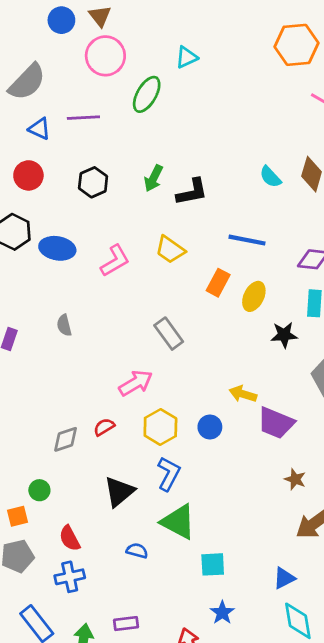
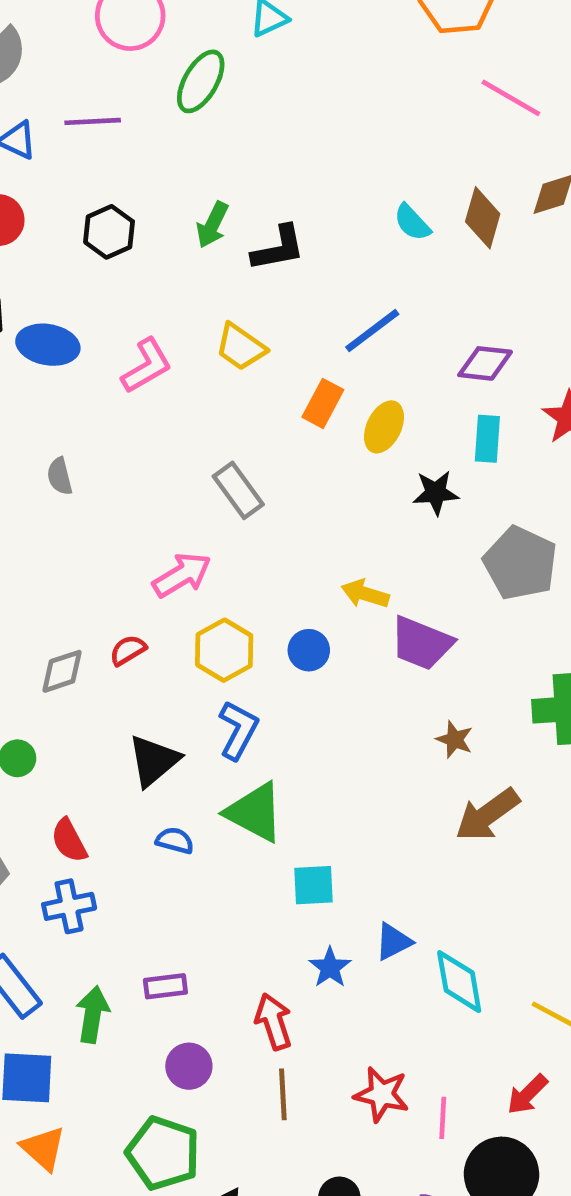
blue line: (247, 240) -> (372, 331), turned -48
blue semicircle: (137, 551) -> (175, 841), moved
blue triangle: (284, 578) -> (393, 942), moved

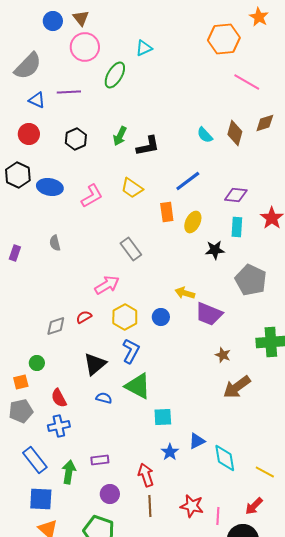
orange rectangle: (323, 403) -> (167, 212), turned -36

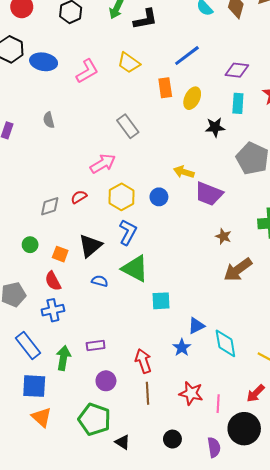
orange square: (21, 382) -> (60, 254), moved, turned 35
blue star: (170, 452) -> (182, 348), moved

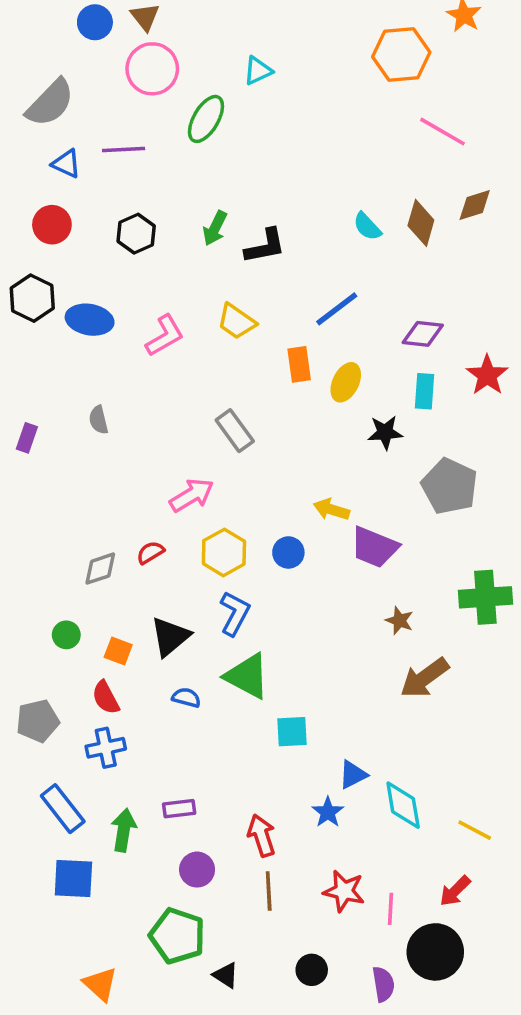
orange triangle: (41, 417) -> (100, 984), moved

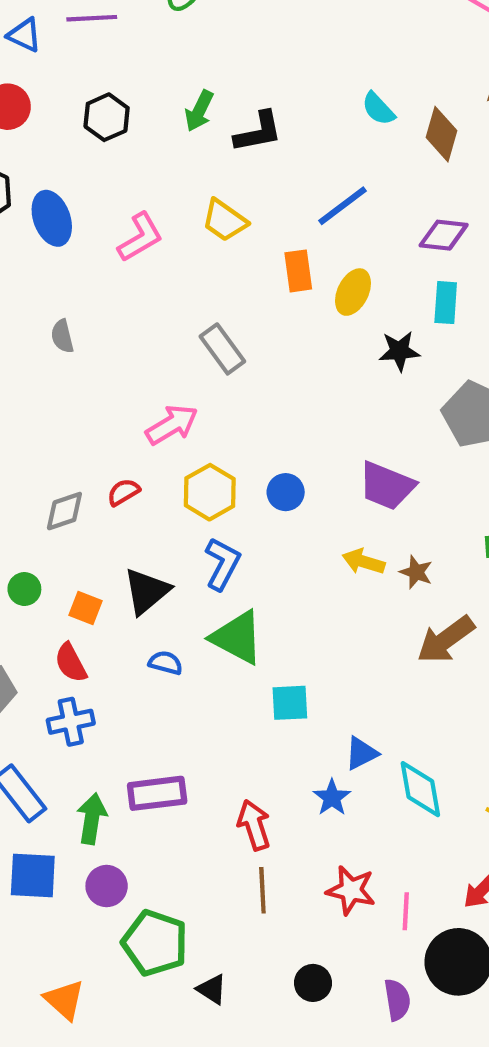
brown diamond: (421, 223) -> (441, 134), moved
blue ellipse: (90, 320) -> (52, 218), turned 60
yellow arrow: (331, 509) -> (364, 562), moved
purple rectangle: (179, 809) -> (157, 793), size x1.5
purple circle: (197, 870) -> (107, 886), moved

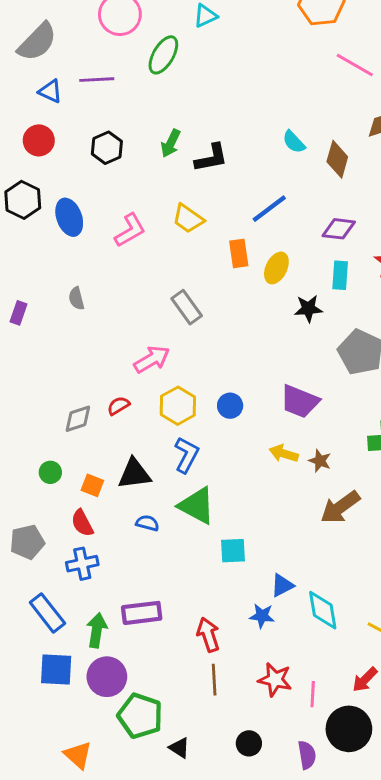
black triangle: (147, 591) -> (134, 474), turned 33
blue star: (332, 798) -> (262, 616), turned -30
purple circle: (107, 886) -> (107, 677), size x1.4

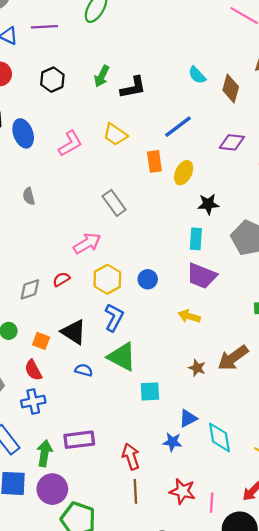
cyan rectangle: (340, 275) -> (196, 239), moved
brown star: (320, 461) -> (197, 368), moved
black triangle: (134, 474) -> (74, 332), turned 40

